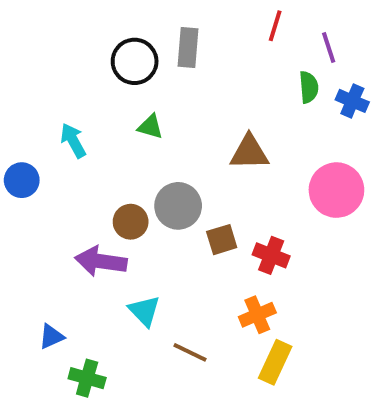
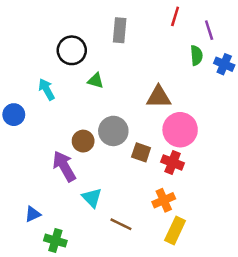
black circle: (135, 61) -> (72, 50), moved
pink circle: (336, 190) -> (180, 130), moved
brown square: (222, 240) -> (141, 152), turned 36
purple arrow: (101, 261) -> (64, 166), turned 52

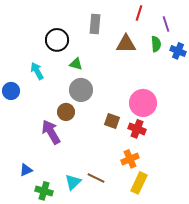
brown triangle: (159, 97) -> (126, 44), moved
gray circle: (113, 131) -> (81, 90), moved
cyan triangle: (92, 198) -> (73, 182), moved, turned 30

